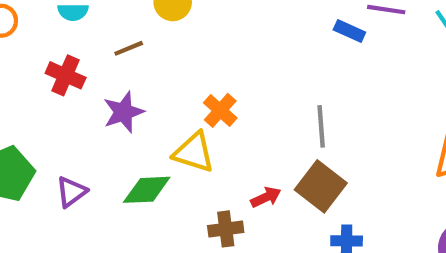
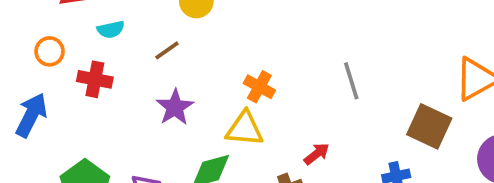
red cross: (66, 75) -> (95, 79), moved
brown square: (321, 186) -> (429, 126), moved

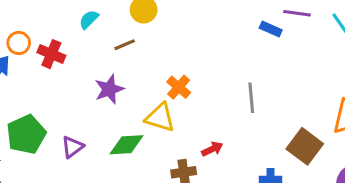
cyan semicircle: (111, 29) -> (89, 19), moved, turned 135
brown line: (167, 50) -> (125, 45), moved
orange circle: (50, 51) -> (19, 43), moved

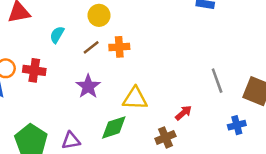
orange cross: (179, 87) -> (119, 47), moved, turned -30
gray line: (251, 98) -> (217, 81), moved
purple triangle: (73, 147) -> (71, 141), turned 42

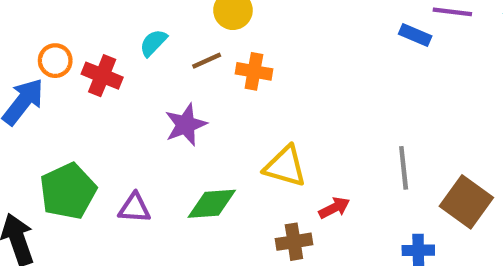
cyan semicircle: (57, 35) -> (153, 43), moved
yellow triangle: (135, 98) -> (285, 166), moved

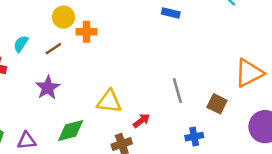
orange cross: (254, 71) -> (87, 32), moved
brown square: (466, 202) -> (217, 104), size x0.7

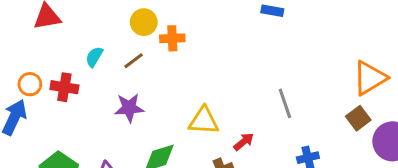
purple star: (48, 88) -> (129, 108), turned 30
brown square: (217, 104) -> (358, 118), moved, turned 30

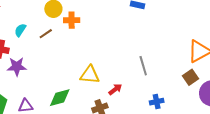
purple star: (129, 108) -> (17, 67), moved

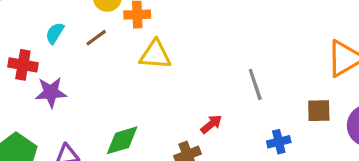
yellow triangle: (90, 75) -> (155, 55), moved
brown square: (190, 77) -> (319, 111), moved, turned 35

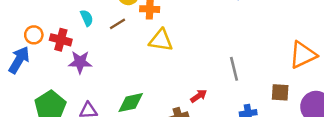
cyan semicircle: (55, 33) -> (87, 18), turned 119

